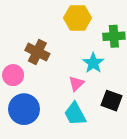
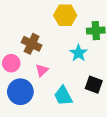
pink triangle: (76, 84) -> (42, 70), moved

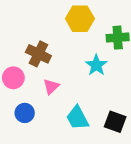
black square: (94, 85) -> (115, 122), moved
blue circle: (20, 92) -> (25, 113), size x0.6

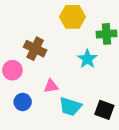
pink triangle: (51, 87) -> (51, 86), moved, turned 35
cyan trapezoid: (77, 118) -> (70, 107), turned -45

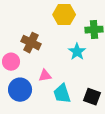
blue circle: (23, 102) -> (20, 90), size x1.5
cyan trapezoid: (70, 107) -> (62, 94), turned 55

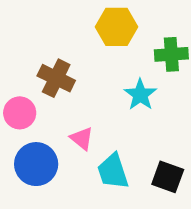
pink triangle: (45, 76) -> (82, 138), turned 48

